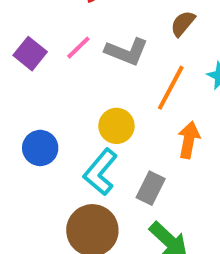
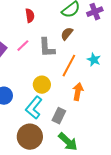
brown semicircle: (183, 23) -> (67, 34), moved
gray L-shape: (127, 52) -> (47, 48), turned 65

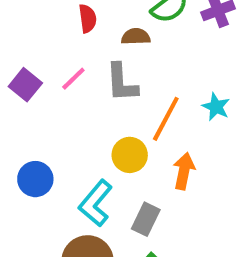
brown semicircle: (67, 34) -> (136, 37), moved, turned 48
yellow circle: (42, 85) -> (130, 155), moved

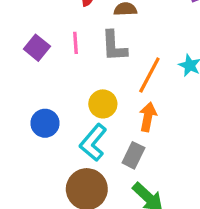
pink line: (73, 79) -> (76, 43), turned -50
yellow circle: (130, 155) -> (103, 104), moved
orange arrow: (184, 171) -> (148, 117), moved

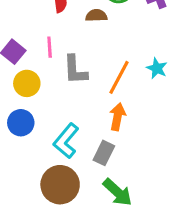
gray L-shape: (114, 46) -> (75, 70), moved
yellow circle: (103, 104) -> (27, 83), moved

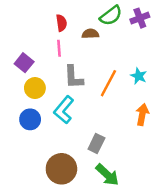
pink line: (50, 47) -> (59, 48), moved
orange arrow: (118, 117) -> (142, 115), moved
cyan L-shape: (66, 141) -> (64, 110), moved

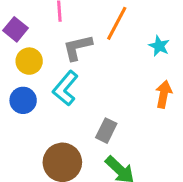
gray L-shape: (74, 77) -> (77, 47), turned 80
orange line: (108, 83) -> (117, 23), moved

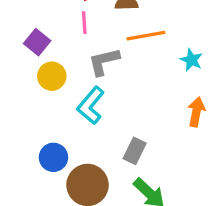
orange line: (117, 23) -> (146, 36), turned 52
blue circle: (23, 100) -> (53, 157), moved

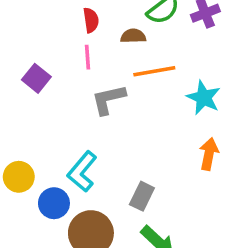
cyan star: (191, 60) -> (204, 98), size x1.4
yellow circle: (52, 76) -> (19, 177), moved
cyan L-shape: (91, 105) -> (82, 172), moved

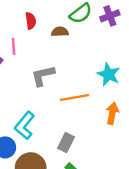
pink line: (87, 57) -> (14, 46), moved
orange line: (154, 71) -> (75, 97), moved

